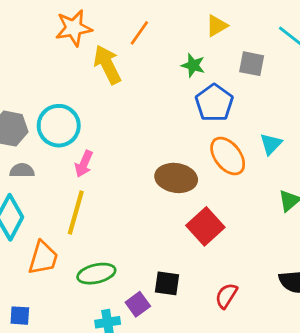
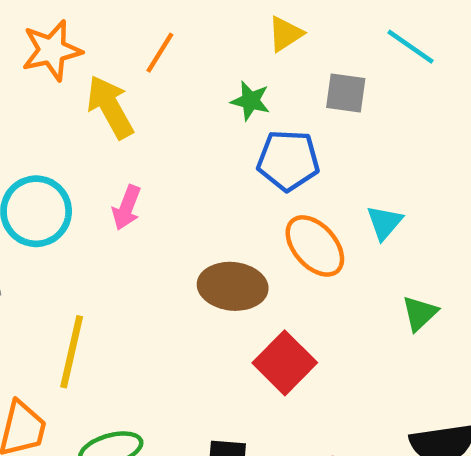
blue pentagon: (214, 103) -> (288, 160), turned -30
pink arrow: (84, 164) -> (127, 208), moved

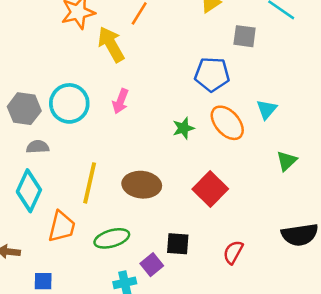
green star: (250, 101) -> (183, 128), moved, turned -30
brown ellipse: (233, 286) -> (142, 185), moved

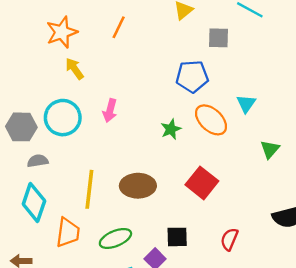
yellow arrow: (111, 44) -> (75, 69), moved, size x0.7

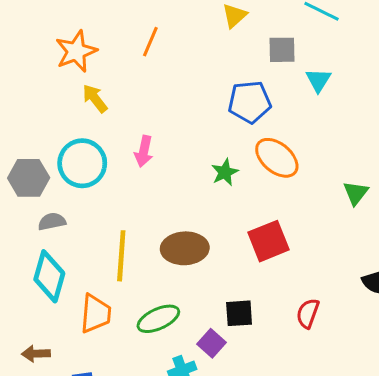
cyan triangle: (246, 104) -> (318, 80), moved
red square: (202, 183) -> (268, 241), turned 32

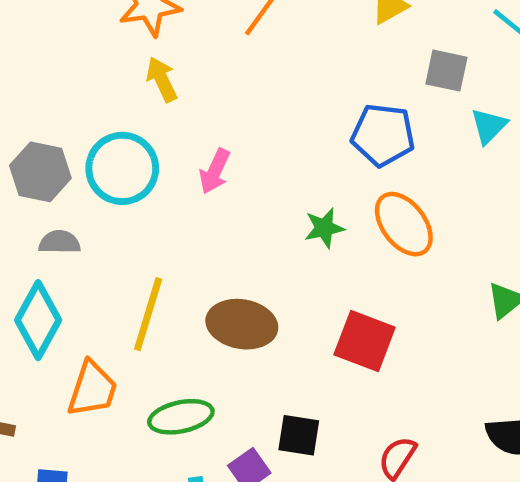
red square: (268, 241) -> (365, 341), turned 30

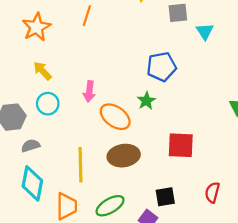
yellow arrow: (162, 79) -> (42, 71), moved
blue pentagon: (383, 135) -> (162, 67), moved
cyan circle: (122, 168) -> (48, 104), size x0.7
orange ellipse: (404, 224) -> (115, 117), moved

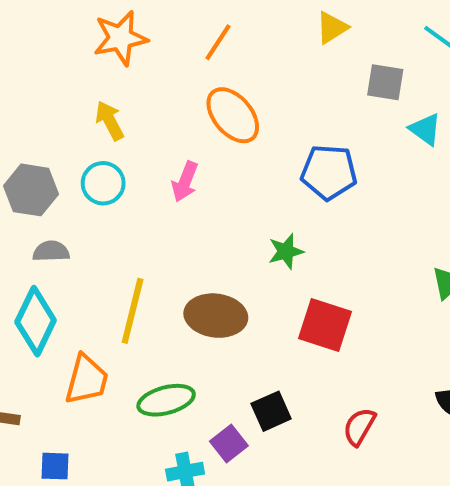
cyan triangle: (205, 31) -> (425, 129), turned -36
green star: (146, 101) -> (286, 251), moved
orange ellipse: (115, 117) -> (233, 115), moved
black square: (165, 197) -> (271, 411), turned -30

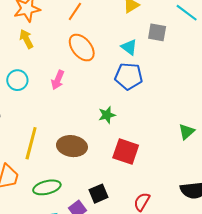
yellow arrow: (110, 121) -> (26, 39), moved
cyan triangle: (425, 129) -> (129, 47), moved

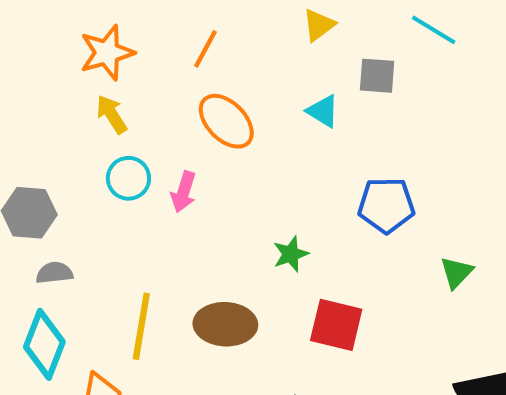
blue pentagon: (129, 76) -> (386, 205), moved
cyan circle: (17, 80) -> (128, 178), moved

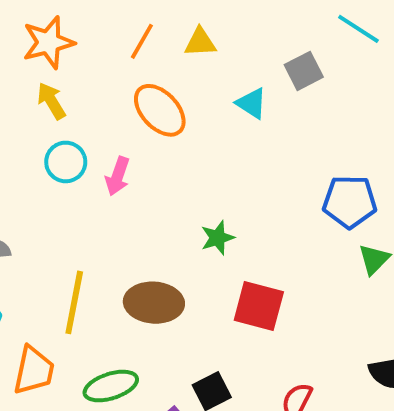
yellow triangle: (319, 25) -> (200, 42), moved, turned 32
gray square: (377, 76) -> (304, 71), turned -33
blue pentagon: (386, 205) -> (350, 202), moved

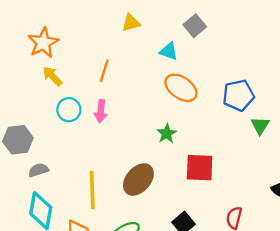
orange line: (142, 41) -> (104, 71), moved
orange ellipse: (160, 110) -> (181, 88), moved
brown ellipse: (154, 303) -> (138, 179), turned -40

